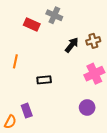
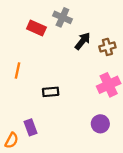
black arrow: (72, 45) -> (83, 41), moved

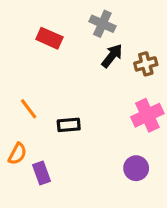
gray cross: (62, 17) -> (102, 24), moved
orange line: (17, 71) -> (29, 109), moved, turned -49
orange semicircle: (12, 140) -> (17, 154), moved

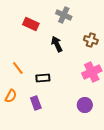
black arrow: (112, 56) -> (57, 44), moved, turned -63
brown cross: (146, 64) -> (91, 40), turned 32
purple rectangle: (41, 173) -> (36, 103), moved

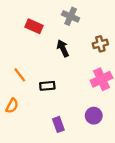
brown cross: (91, 40) -> (100, 44), turned -32
purple rectangle: (36, 103) -> (58, 124), moved

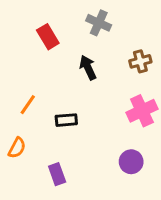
red rectangle: (34, 26) -> (48, 37), turned 35
orange line: (20, 75) -> (28, 105), turned 72
purple rectangle: (58, 124) -> (57, 174), moved

